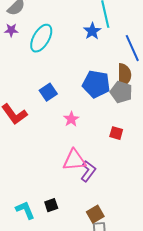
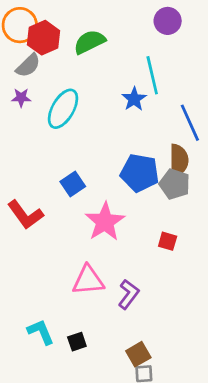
pink star: (71, 119) -> (105, 222), size x1.8
pink triangle: (74, 160) -> (88, 280), moved
cyan L-shape: (25, 210) -> (41, 332), moved

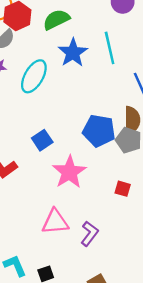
blue star: (134, 99) -> (73, 53), moved, size x1.4

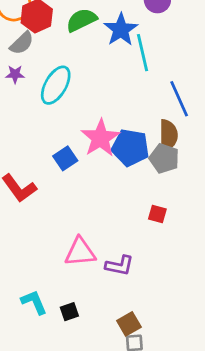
blue star: (73, 53) -> (121, 30), moved
pink star: (69, 172) -> (100, 138), moved
purple L-shape: (89, 234) -> (119, 266), turned 65

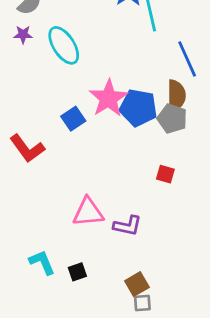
cyan ellipse: (56, 85) -> (64, 45), turned -63

